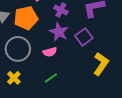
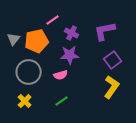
purple star: (59, 32) -> (70, 55), turned -30
purple square: (84, 37) -> (113, 60), moved

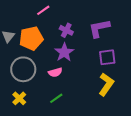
pink line: (53, 20) -> (43, 10), moved
purple star: (70, 55) -> (64, 52), turned -30
purple square: (113, 60) -> (107, 57), turned 30

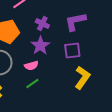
purple square: (107, 57) -> (72, 51), moved
green line: (56, 98) -> (32, 84), moved

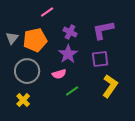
green line: (32, 84) -> (72, 91), moved

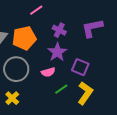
purple square: (100, 59) -> (80, 67), moved, turned 30
yellow L-shape: (110, 86) -> (85, 93), moved

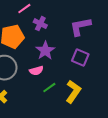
purple cross: (59, 30) -> (40, 24), moved
purple square: (80, 67) -> (80, 58), moved

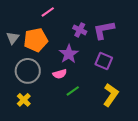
purple cross: (40, 24) -> (80, 30), moved
yellow L-shape: (73, 92) -> (111, 95), moved

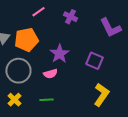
purple cross: (80, 30) -> (70, 17), moved
purple L-shape: (104, 30) -> (110, 28), moved, turned -105
green line: (73, 91) -> (46, 100), moved, turned 32

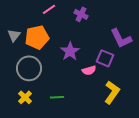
purple L-shape: (110, 28) -> (121, 38), moved
pink semicircle: (50, 74) -> (89, 70), moved

